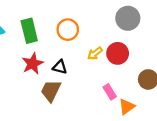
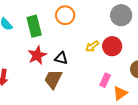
orange circle: (68, 30) -> (65, 15), moved
pink rectangle: (110, 92) -> (105, 80), turned 56

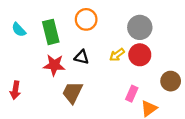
gray circle: (121, 15) -> (140, 27), moved
red star: (37, 55) -> (54, 65), turned 30
black triangle: (61, 58) -> (82, 57), moved

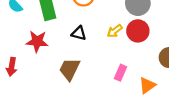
red star: (54, 65) -> (37, 41), moved
pink rectangle: (132, 94) -> (120, 73), moved

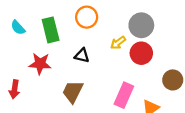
yellow arrow: (115, 31) -> (118, 43), moved
pink rectangle: (120, 73) -> (124, 95), size x1.5

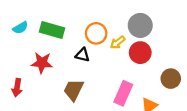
orange circle: (87, 17) -> (96, 33), moved
cyan semicircle: (18, 28) -> (20, 28), turned -77
green rectangle: (51, 30) -> (52, 30), turned -60

